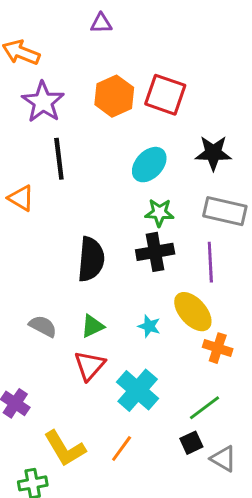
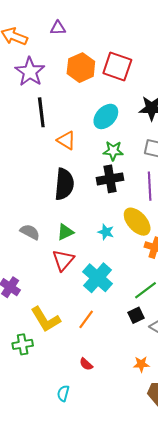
purple triangle: (101, 23) -> (58, 28), moved
orange triangle: (21, 198) -> (66, 140), moved

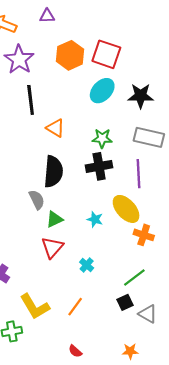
cyan ellipse: (106, 116) -> (102, 91), moved
gray semicircle: (30, 232) -> (37, 200), moved, turned 36
cyan cross: (98, 278) -> (87, 265), size x0.5

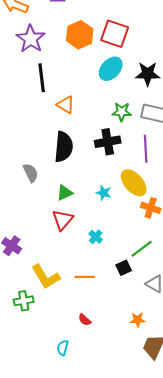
green star: (102, 138) -> (122, 112), moved
gray semicircle: (37, 200) -> (31, 173), moved
black square: (125, 302) -> (124, 268), moved
orange line: (75, 307) -> (85, 277), turned 54

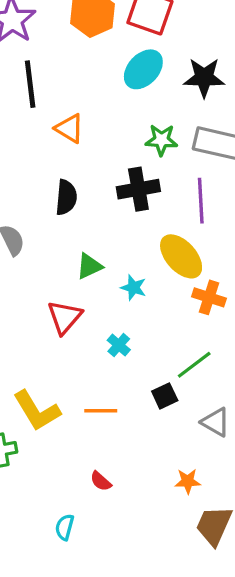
black semicircle: (64, 147) -> (66, 197), size x0.7
green triangle: (65, 193) -> (89, 266), moved
cyan star: (104, 193) -> (134, 288), moved

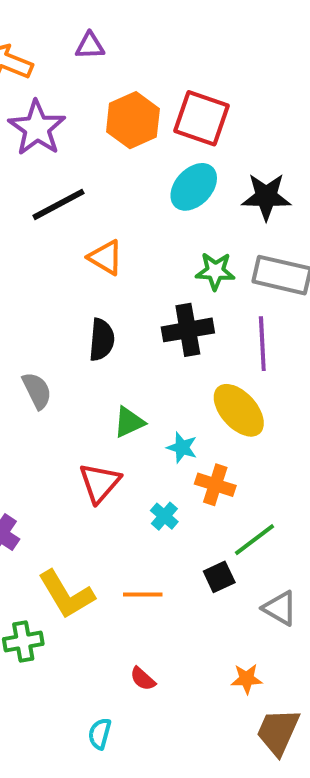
black line: (30, 84) -> (58, 204), turned 69
orange cross: (209, 297) -> (215, 485), moved

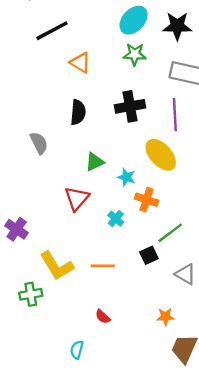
green star: (215, 271) -> (135, 54), moved

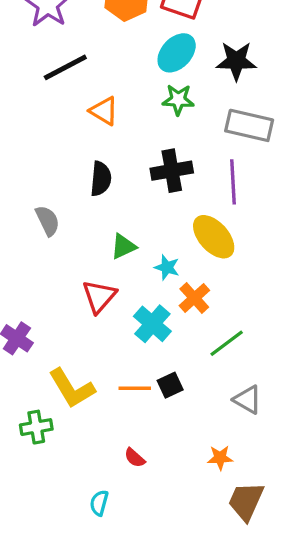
orange cross: (147, 200) -> (194, 298), turned 30
cyan cross: (116, 219) -> (152, 324), size x1.6
black square: (149, 255) -> (170, 385), moved

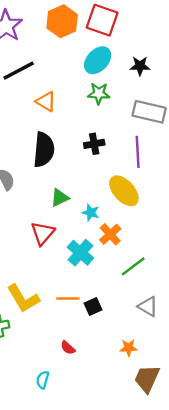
black star: (236, 61) -> (140, 66), size x0.7
black cross: (172, 171) -> (94, 144), size x0.7
black semicircle: (101, 179) -> (44, 150), size x1.4
black square: (170, 385) -> (93, 306), moved

